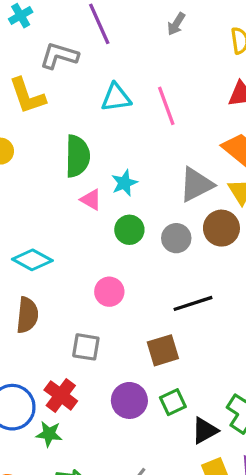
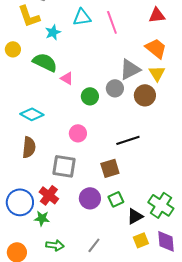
green semicircle: (78, 156) -> (45, 62), moved, turned -65
cyan star: (124, 183) -> (53, 32), moved
gray circle: (176, 238) -> (115, 88), moved
gray square: (86, 347) -> (64, 166), size x1.4

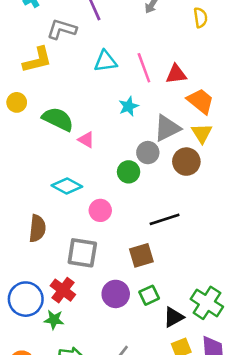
red triangle: (157, 15) -> (176, 74), moved
yellow L-shape: (29, 16) -> (37, 60), turned -85
cyan star: (53, 32) -> (129, 106), moved
green circle: (90, 96) -> (129, 172), moved
cyan diamond: (32, 114) -> (67, 186), moved

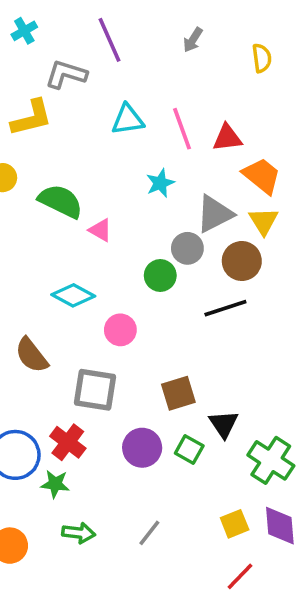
black line: (165, 219) -> (225, 308), moved
brown semicircle: (37, 228) -> (32, 355), turned 136
green square: (149, 295) -> (189, 449), turned -36
black triangle: (174, 317) -> (224, 424), moved, turned -35

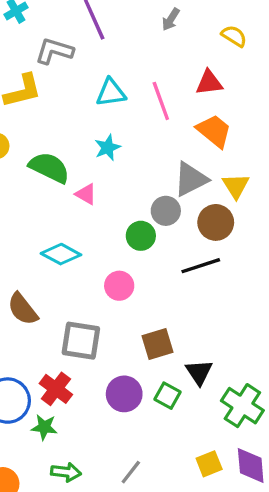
yellow semicircle: (262, 58) -> (234, 36), turned -50
red triangle: (227, 138) -> (209, 83), moved
orange trapezoid: (262, 176) -> (214, 131), moved
cyan star: (160, 183) -> (108, 148), moved
pink circle: (120, 330) -> (119, 286), moved

